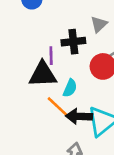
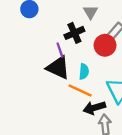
black triangle: (43, 74) -> (58, 68), turned 45
black arrow: (79, 116) -> (94, 108), moved

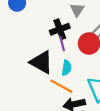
purple line: (60, 50) -> (62, 44), moved

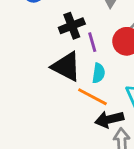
black cross: (60, 29) -> (72, 26), moved

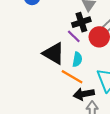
black cross: (72, 26) -> (81, 22), moved
purple line: (92, 42) -> (74, 36), turned -32

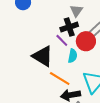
cyan semicircle: (77, 59) -> (73, 56), moved

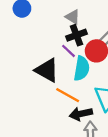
gray triangle: (76, 11) -> (73, 17), moved, turned -32
cyan semicircle: (73, 56) -> (82, 68), size x1.5

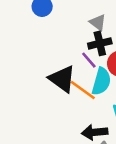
orange line: (68, 95) -> (83, 90), moved

